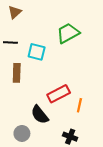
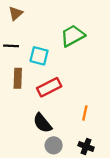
red rectangle: (59, 94) -> (49, 87), moved
gray circle: (22, 133) -> (54, 145), moved
black cross: (70, 137) -> (86, 146), moved

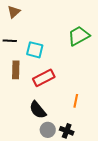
green trapezoid: (73, 36) -> (79, 36), moved
black cross: (86, 146) -> (67, 131), moved

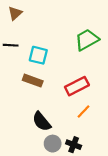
brown rectangle: (16, 70) -> (33, 81), moved, turned -72
red rectangle: (44, 78) -> (77, 86), moved
orange line: (76, 101) -> (84, 112), turned 32

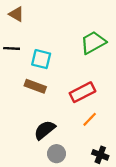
brown triangle: (15, 13) -> (16, 14), turned -48
black semicircle: (42, 121) -> (45, 130), turned 90
black cross: (74, 145) -> (100, 155), moved

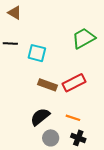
brown rectangle: (35, 86) -> (47, 85), moved
orange line: (90, 119) -> (73, 118), moved, turned 64
black cross: (100, 155) -> (78, 138), moved

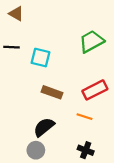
red rectangle: (74, 83) -> (95, 90), moved
orange line: (73, 118) -> (84, 117), moved
gray circle: (51, 138) -> (36, 150), moved

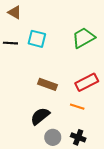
cyan square: (40, 58) -> (37, 39), moved
gray circle: (36, 150) -> (53, 137), moved

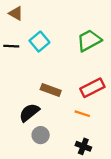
cyan square: (37, 39) -> (39, 42), turned 36
black semicircle: (40, 116) -> (29, 113), moved
gray circle: (53, 137) -> (41, 135), moved

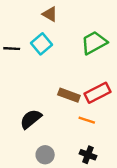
brown triangle: (16, 13) -> (50, 14), moved
brown rectangle: (51, 90) -> (69, 95), moved
gray circle: (41, 135) -> (45, 155), moved

